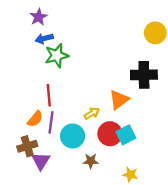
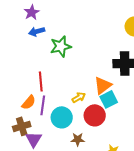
green star: (57, 56) -> (61, 46), moved
cyan square: (126, 135) -> (109, 99), moved

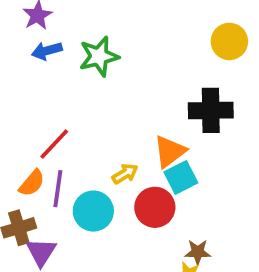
green star: (61, 46) -> (99, 56), moved
red line: (41, 81) -> (54, 144), turned 48
brown star: (78, 139) -> (198, 252), moved

